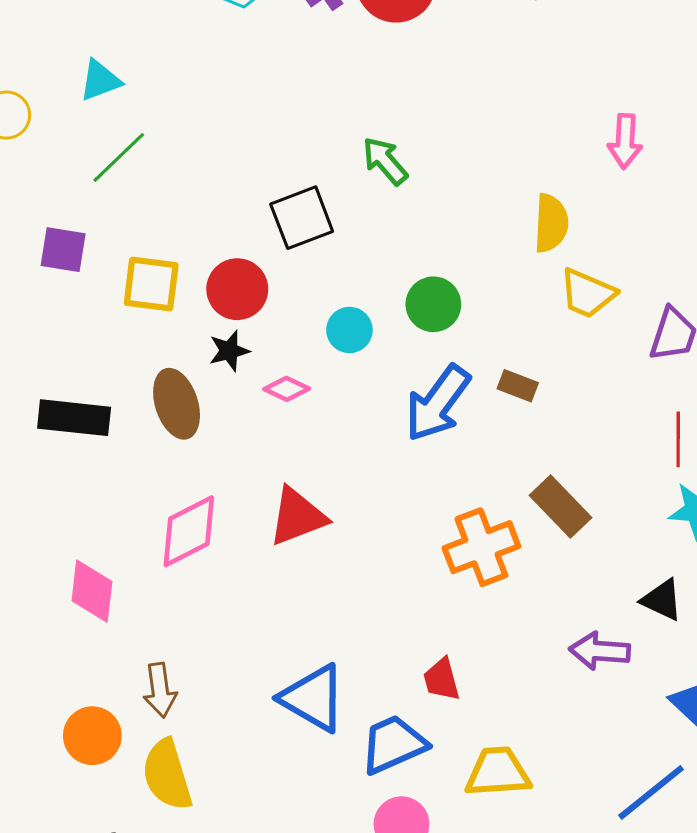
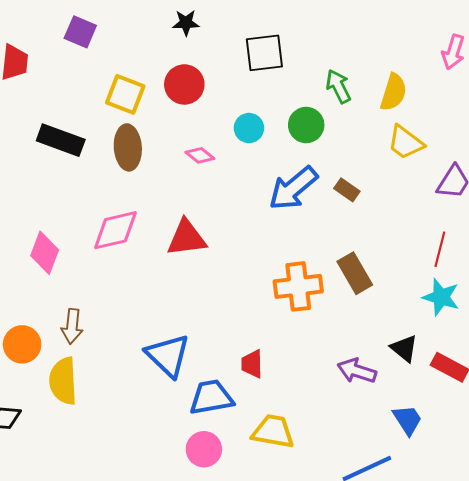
green arrow: (385, 161) -> (338, 86), moved
black square: (302, 218) -> (264, 53), moved
yellow square: (151, 284) -> (125, 94), moved
black star: (229, 351) -> (186, 23), moved

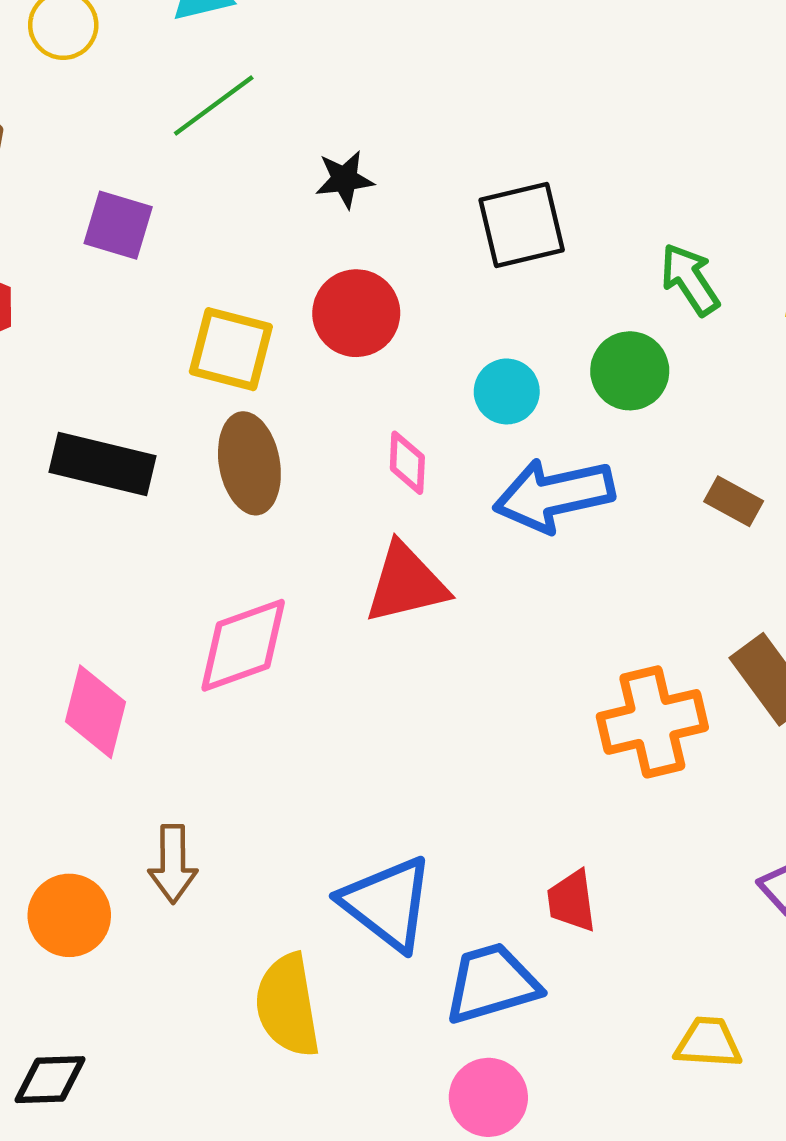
pink diamond: (200, 155) -> (407, 463), turned 60
blue arrow: (293, 188) -> (554, 495), moved, turned 34
red triangle: (187, 238) -> (406, 583), moved
yellow semicircle: (63, 381) -> (288, 1005), moved
yellow trapezoid: (273, 431) -> (708, 1043), moved, size x0.7

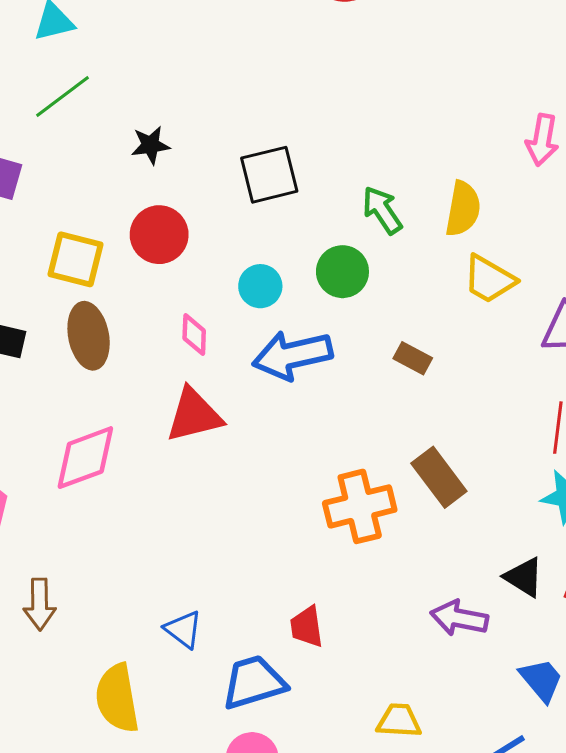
blue triangle: (387, 903) -> (183, 629), size x0.6

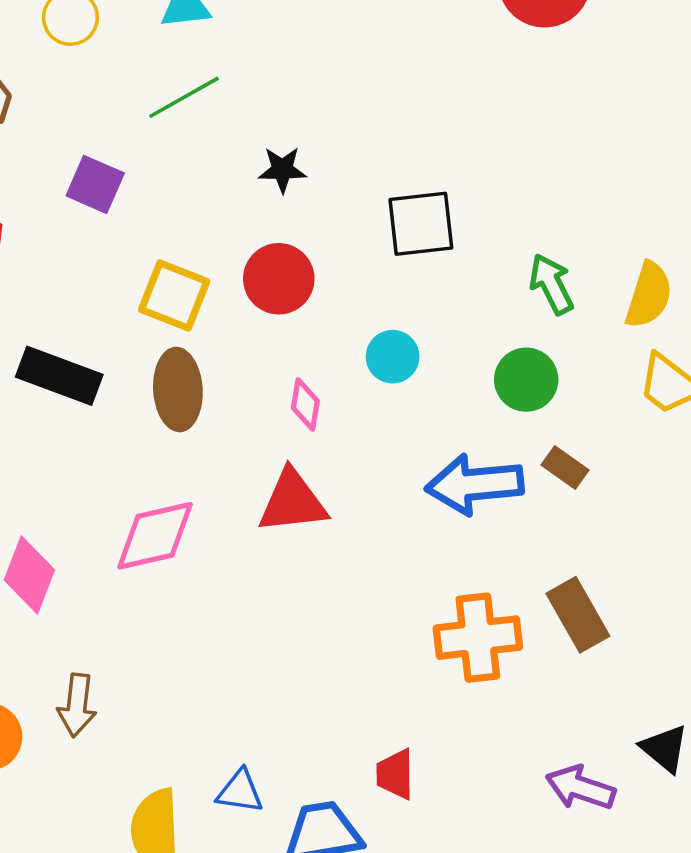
green circle: (342, 272) -> (526, 380), moved
blue arrow: (292, 355) -> (475, 484), moved
blue triangle: (183, 629) -> (240, 791), moved, turned -36

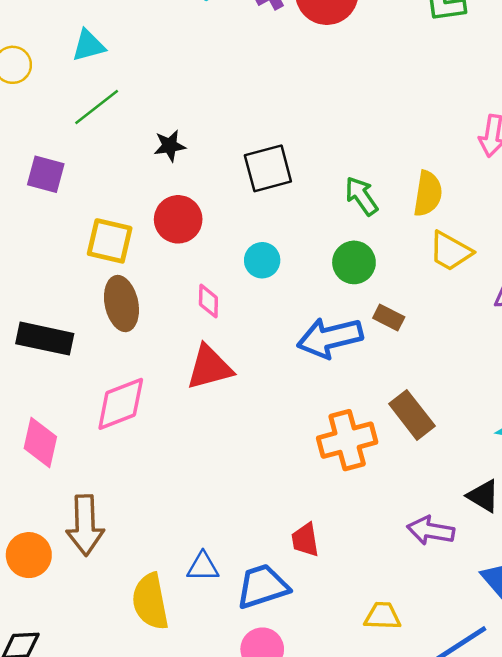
black rectangle: (59, 376) -> (45, 339), moved
brown arrow: (77, 705) -> (85, 525), size x1.4

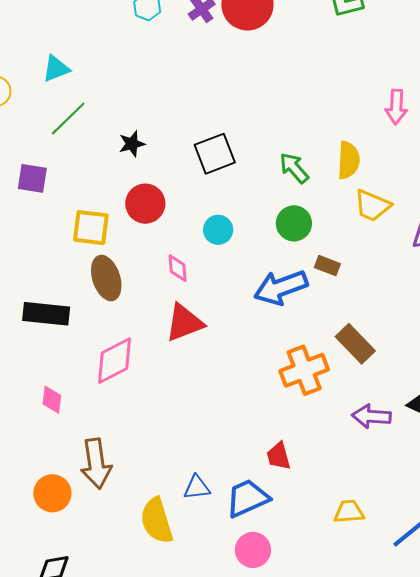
pink diamond: (40, 443) -> (52, 400), size x0.7
purple arrow: (431, 531) -> (371, 416), moved

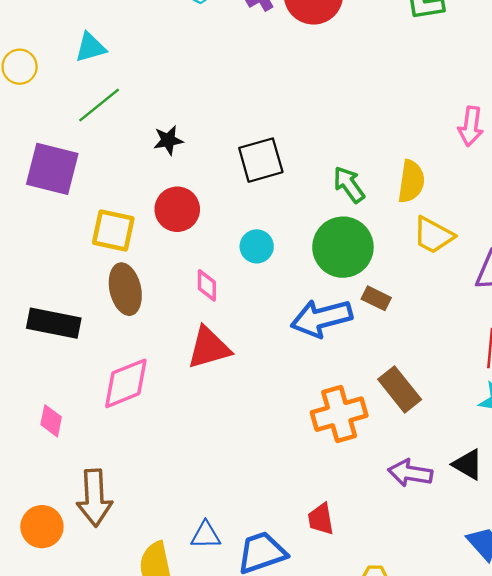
purple square: (32, 178) -> (52, 169), size x1.5
green circle: (294, 223) -> (343, 247), size x1.5
red trapezoid: (279, 456) -> (321, 519), moved

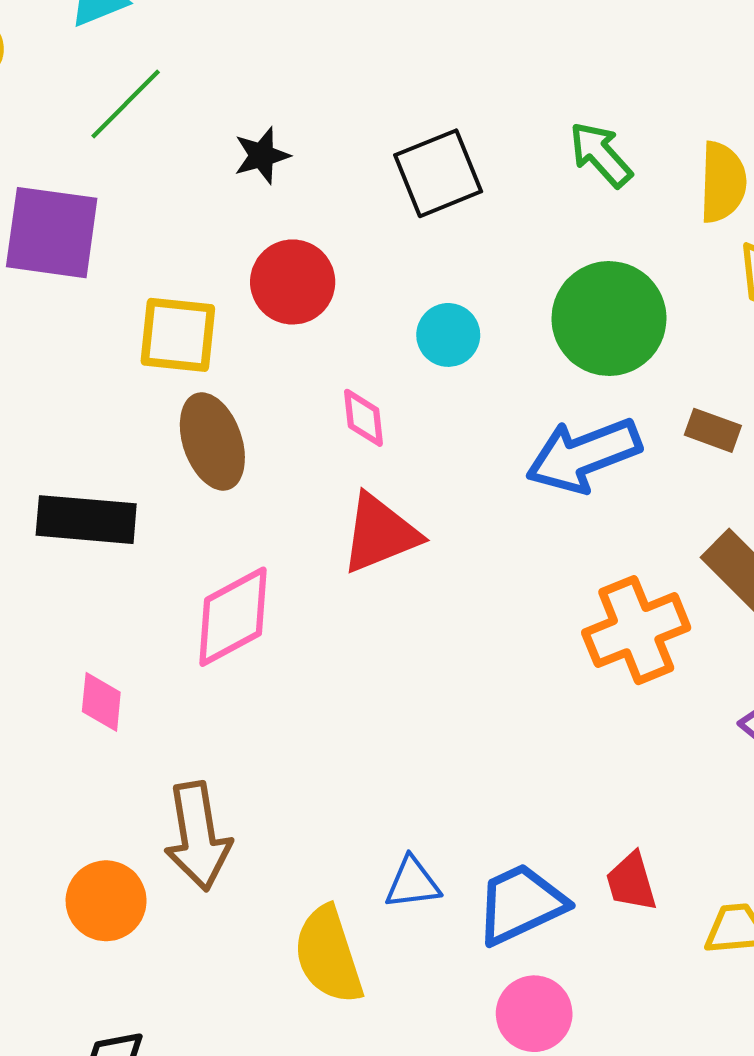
green arrow: (349, 185) -> (601, 154), moved
brown rectangle: (376, 298) -> (713, 430), moved
red trapezoid: (321, 519) -> (631, 882), moved

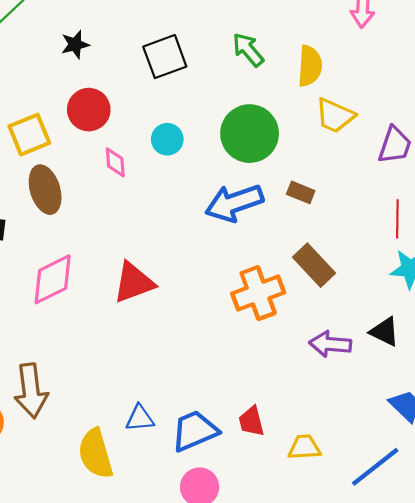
yellow square: (178, 335) -> (29, 135), turned -30
pink diamond: (363, 418) -> (115, 162), moved
red triangle: (380, 534) -> (134, 283), moved

